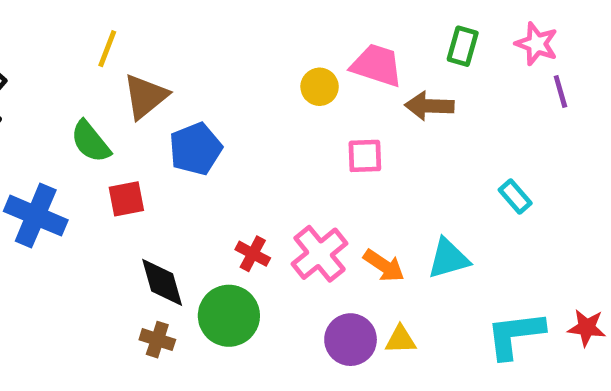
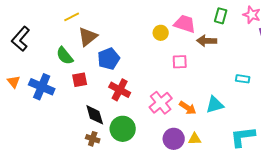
yellow line: (107, 49) -> (72, 17), turned 42
cyan rectangle: (515, 196) -> (243, 79), turned -40
red cross: (253, 254) -> (120, 90), moved, size x1.5

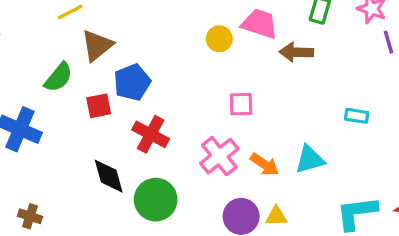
green semicircle: (65, 56) -> (58, 77), turned -102
pink square: (180, 62) -> (241, 104), moved
red square: (80, 80) -> (99, 106), moved
brown cross: (93, 139) -> (30, 216), moved

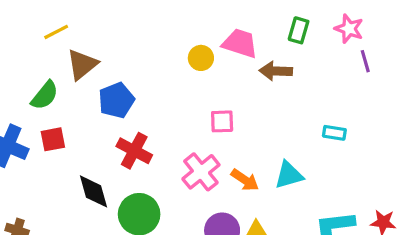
red square: (99, 106) -> (53, 139), moved

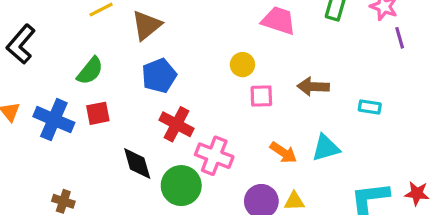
yellow circle: (201, 58) -> (242, 65), moved
brown triangle: (82, 64) -> (147, 25), moved
brown arrow: (276, 71) -> (313, 87), moved
pink cross: (201, 172) -> (214, 156), moved, turned -30

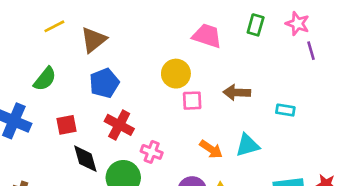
yellow circle: (242, 65) -> (176, 74), size x1.4
red square: (98, 113) -> (67, 125), moved
pink cross: (214, 156) -> (152, 152), size x0.7

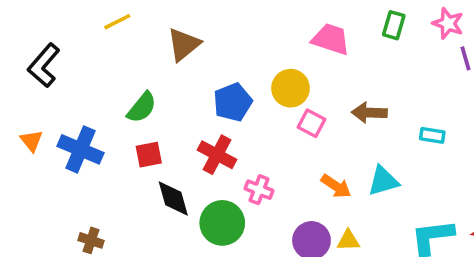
yellow line: (54, 26) -> (117, 22), moved
green semicircle: (45, 79) -> (142, 107), moved
blue pentagon: (104, 83) -> (233, 102), moved
pink square: (192, 101) -> (311, 123), turned 30

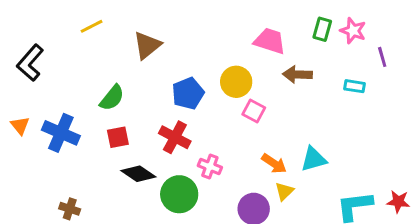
pink star: (448, 23) -> (353, 31), moved
brown arrow: (369, 113) -> (298, 74), moved
cyan rectangle: (432, 135) -> (354, 86), moved
black diamond: (173, 198) -> (138, 174), turned -40
yellow triangle: (348, 240) -> (284, 191), moved, turned -42

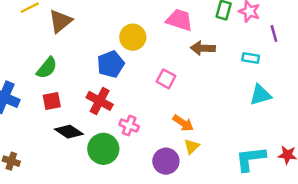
brown triangle: (147, 45) -> (60, 21), moved
yellow circle: (236, 82) -> (133, 37), moved
cyan triangle: (314, 159) -> (260, 95), moved

